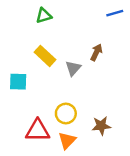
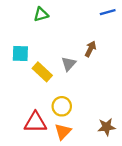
yellow rectangle: (45, 56) -> (42, 72), moved
cyan square: (18, 82) -> (20, 53), moved
brown star: (101, 126) -> (107, 127), moved

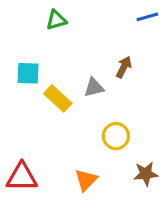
gray triangle: (69, 64) -> (94, 87), turned 35
yellow circle: (62, 106) -> (116, 136), moved
red triangle: (35, 122) -> (22, 177), moved

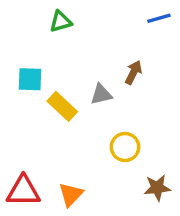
orange triangle: (86, 180) -> (71, 194), moved

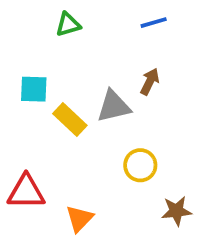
blue line: (159, 18) -> (154, 23), moved
gray triangle: (101, 94) -> (114, 106), size x1.4
red triangle: (23, 191) -> (26, 192), moved

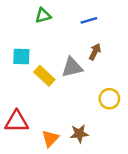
blue line: (154, 23) -> (89, 20), moved
yellow circle: (140, 165) -> (109, 99), moved
brown star: (176, 211) -> (79, 134), moved

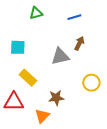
yellow rectangle: (44, 76) -> (28, 78), moved
brown star: (79, 134) -> (56, 98), moved

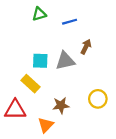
blue line: (74, 17) -> (70, 22), moved
cyan square: (18, 47) -> (40, 61), moved
yellow circle: (91, 83) -> (98, 99), moved

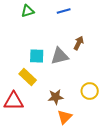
green triangle: (39, 14) -> (28, 11), moved
blue line: (70, 22) -> (64, 11), moved
orange triangle: (46, 125) -> (65, 117), moved

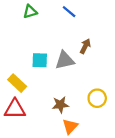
blue line: (64, 11) -> (69, 12), turned 56
yellow rectangle: (28, 77) -> (17, 83), moved

